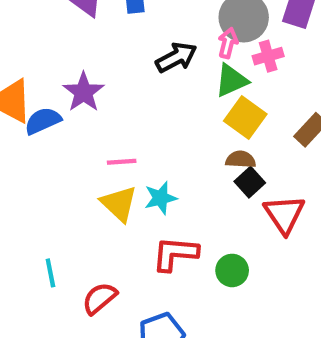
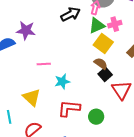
pink cross: (268, 56) -> (115, 24), moved
purple star: (84, 92) -> (26, 30), turned -30
brown semicircle: (241, 159) -> (101, 64), turned 32
yellow triangle: (119, 204) -> (32, 97), moved

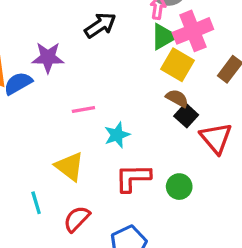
black arrow: (70, 14) -> (100, 25), moved
pink cross: (115, 24) -> (193, 31), size x1.6

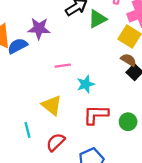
green triangle: (164, 37) -> (97, 19), moved

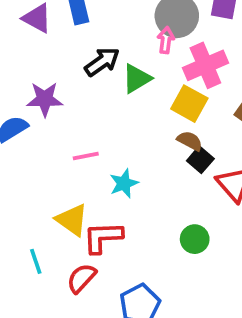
red L-shape: (96, 115) -> (103, 237), moved

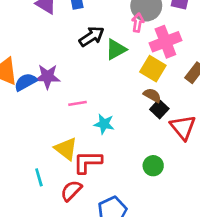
purple star: (45, 99) -> (47, 77), moved
cyan star: (124, 183) -> (104, 124), turned 30

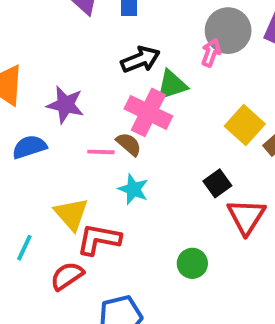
pink cross: (165, 42) -> (148, 112), moved, turned 36
yellow square: (153, 69) -> (245, 125), moved
blue semicircle: (26, 82) -> (29, 147), moved
brown semicircle: (152, 95) -> (129, 144), moved
cyan line: (39, 177) -> (24, 248), turned 30

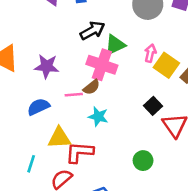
pink arrow: (211, 53) -> (150, 53), moved
brown semicircle: (129, 144) -> (91, 87), turned 108
blue semicircle: (29, 147) -> (38, 107), moved
yellow triangle: (71, 214) -> (59, 138), turned -45

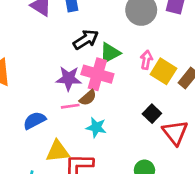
purple star: (47, 66) -> (69, 78), moved

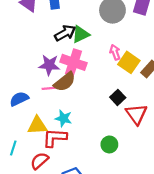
green triangle: (110, 53) -> (81, 34), moved
pink arrow: (146, 60) -> (115, 52), turned -32
brown semicircle: (88, 98) -> (65, 82), size x1.5
cyan star: (96, 127) -> (64, 118), moved

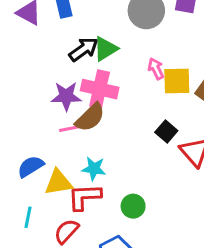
yellow square: (129, 62) -> (177, 81), turned -30
blue semicircle: (19, 99) -> (31, 166), moved
green circle: (109, 144) -> (133, 206), moved

